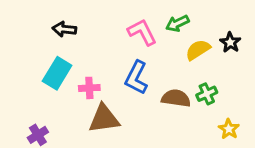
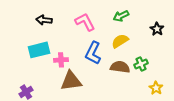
pink L-shape: (142, 32) -> (85, 22), moved
yellow semicircle: (198, 50) -> (120, 41), moved
cyan rectangle: (57, 73) -> (39, 50), turned 45

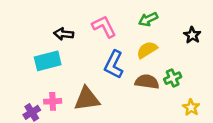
black arrow: (44, 20) -> (64, 34), moved
pink cross: (61, 60) -> (53, 101), moved

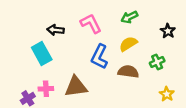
cyan rectangle: (48, 61) -> (42, 53), turned 75
green cross: (173, 78) -> (157, 62), moved

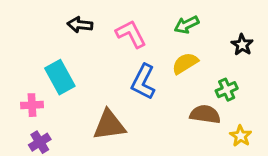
black arrow: (56, 30) -> (80, 25), moved
brown semicircle: (128, 72) -> (205, 114), moved
pink cross: (46, 89) -> (32, 105), moved

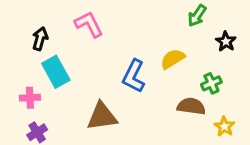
black arrow: (80, 25) -> (40, 39), moved, turned 100
green arrow: (187, 25) -> (197, 16), moved, turned -30
pink L-shape: (131, 34) -> (89, 24), moved

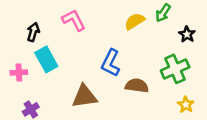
yellow semicircle: (173, 59) -> (134, 21), moved
green cross: (211, 83) -> (175, 69), size x1.6
pink cross: (30, 98) -> (19, 73), moved
brown semicircle: (191, 106) -> (137, 86), moved

